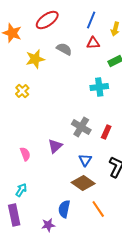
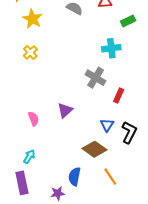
yellow star: (35, 59) -> (32, 19), moved, turned -30
gray cross: (81, 127) -> (96, 78), moved
blue triangle: (85, 160) -> (107, 125), moved

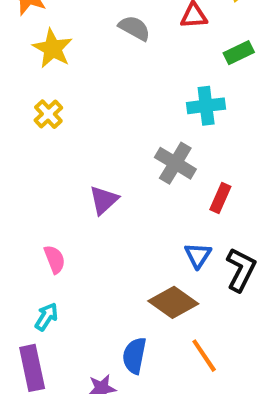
purple triangle: (65, 110) -> (104, 200), moved
pink semicircle: (34, 119) -> (55, 259), moved

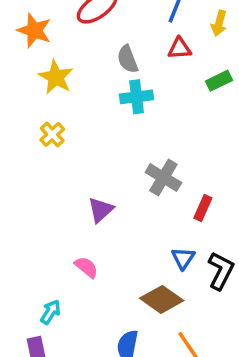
gray semicircle: (134, 28) -> (128, 59), turned -140
cyan cross: (206, 106) -> (137, 97), moved
pink semicircle: (55, 259) -> (86, 267), moved, turned -30

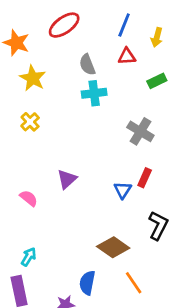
gray cross: (163, 178) -> (140, 131), moved
blue triangle: (183, 258) -> (123, 190), moved
pink semicircle: (86, 267) -> (29, 198), moved

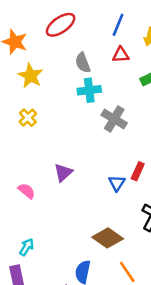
gray cross: (140, 131) -> (114, 119), moved

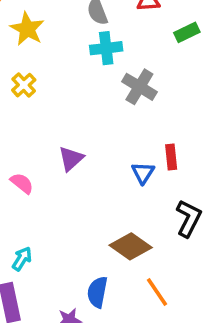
red rectangle: (138, 171) -> (171, 157), turned -30

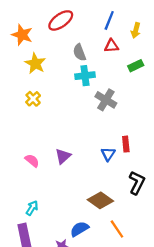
purple triangle: (71, 159) -> (63, 156), moved
blue semicircle: (97, 292) -> (79, 229), turned 48

